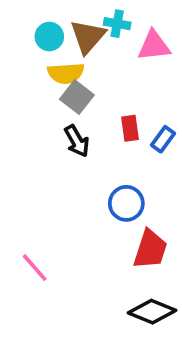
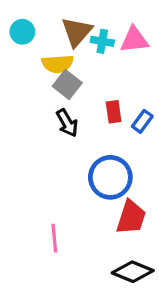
cyan cross: (117, 24) -> (102, 41), moved
cyan circle: (49, 37) -> (22, 32), moved
blue circle: (126, 203) -> (110, 177), size x1.4
pink line: (35, 268) -> (54, 238), moved, turned 36

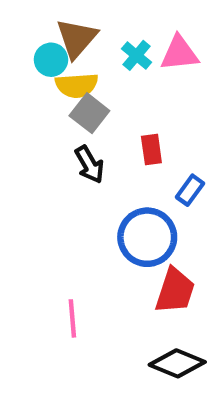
cyan circle: (22, 32) -> (51, 60), moved
brown triangle: (77, 32) -> (77, 38), moved
cyan cross: (102, 41) -> (137, 55), turned 30
blue rectangle: (142, 121) -> (190, 190), moved

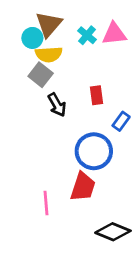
gray square: (89, 113) -> (41, 75), moved
red trapezoid: (175, 291) -> (83, 187), moved

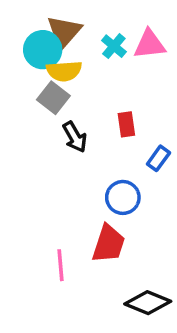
cyan circle: (32, 38) -> (43, 50), size x1.4
blue circle: (94, 151) -> (123, 197), size x0.7

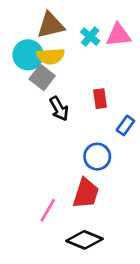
brown triangle: (64, 32) -> (51, 25), turned 36
cyan circle: (43, 50) -> (28, 55), moved
pink line: (60, 265) -> (48, 210), turned 35
black diamond: (148, 303) -> (85, 240), moved

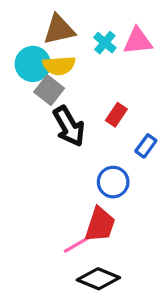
red rectangle: (100, 99) -> (116, 115), turned 42
black arrow: (59, 109) -> (69, 126), size x1.4
pink line: (48, 210) -> (77, 244), moved, turned 30

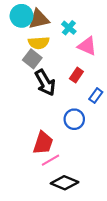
pink triangle: (138, 41) -> (87, 46), moved, turned 30
cyan circle: (33, 64) -> (21, 16), moved
red trapezoid: (100, 225) -> (43, 143), moved

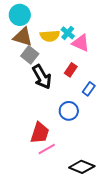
brown triangle: (39, 19) -> (23, 37), moved, turned 30
cyan cross: (69, 28) -> (68, 33), moved
yellow semicircle: (39, 43) -> (50, 36), moved
black diamond: (65, 183) -> (82, 167), moved

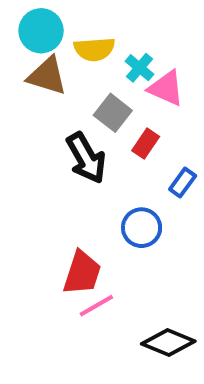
yellow semicircle: (50, 36) -> (94, 49), moved
gray square: (30, 55) -> (113, 113), moved

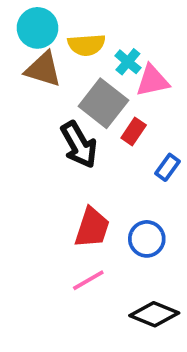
pink triangle: (166, 88) -> (152, 81), turned -36
gray square: (113, 113) -> (103, 103), size x1.4
blue circle: (142, 228) -> (147, 239), moved
red trapezoid: (82, 273) -> (92, 228), moved

